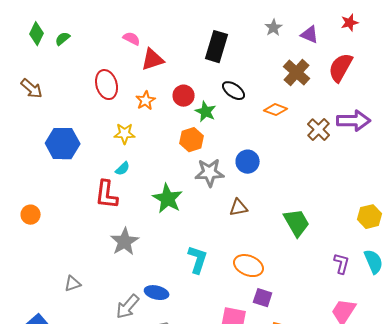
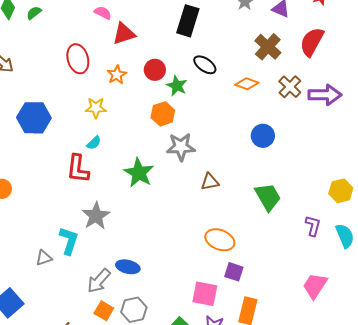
brown cross: (319, 130) -> (290, 87), moved
blue circle: (248, 162) -> (263, 136), moved
cyan L-shape: (198, 260) -> (69, 241), moved
purple L-shape: (342, 264) -> (313, 226), moved

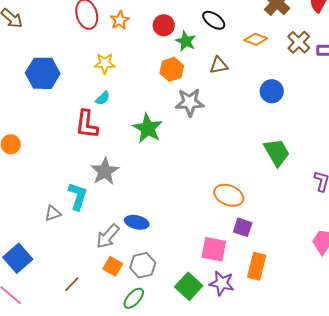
orange star: (117, 75) -> (120, 20), moved
brown triangle: (210, 182) -> (219, 65), moved

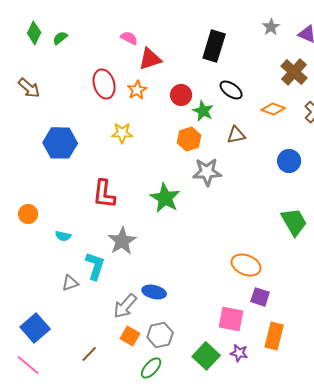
cyan semicircle: (103, 98) -> (63, 236), moved, turned 56
purple star: (222, 283) -> (239, 353), size x0.7

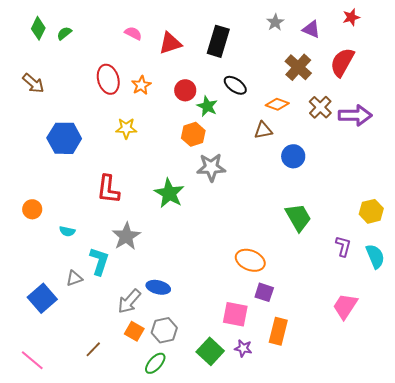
red triangle: (150, 59) -> (170, 43), moved
brown triangle: (236, 135) -> (263, 130), moved
blue square: (35, 328) -> (42, 298), moved

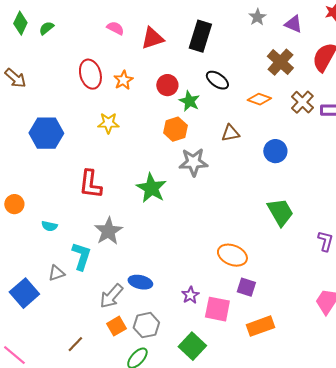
brown triangle: (263, 130) -> (230, 133), moved
orange square: (134, 331) -> (116, 326), turned 30
orange rectangle: (278, 331) -> (260, 326), turned 56
purple star: (243, 348) -> (190, 295), moved, turned 30

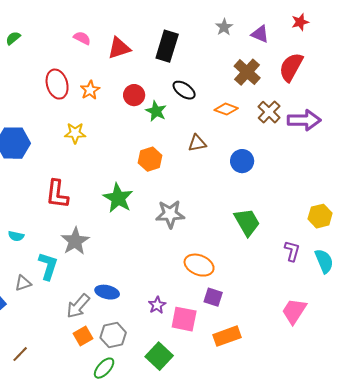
orange hexagon: (175, 129) -> (150, 159), moved
gray star: (193, 162) -> (170, 214), moved
brown line: (75, 344) -> (20, 354), moved

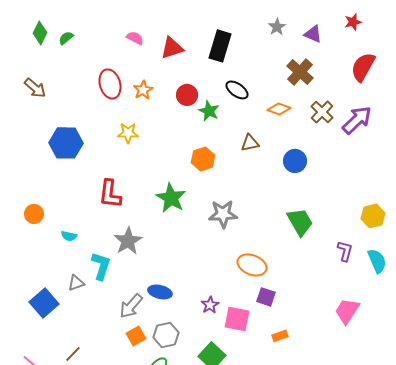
red semicircle: (291, 67) -> (363, 67), moved
purple arrow: (304, 120) -> (357, 120), turned -44
orange rectangle: (227, 336) -> (280, 336), size x0.6

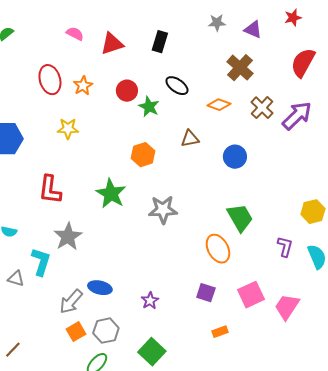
gray star: (277, 27) -> (217, 23), turned 30
black rectangle: (220, 46) -> (160, 42), size x0.7
orange ellipse: (252, 265) -> (218, 249), moved, turned 40
gray triangle: (76, 283) -> (16, 279), turned 36
pink square: (237, 319) -> (251, 295), moved, turned -36

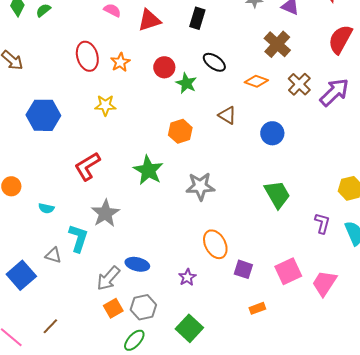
brown triangle: (190, 139) -> (227, 115), turned 42
red L-shape: (50, 190) -> (87, 166), turned 52
orange ellipse: (218, 249) -> (215, 244), moved

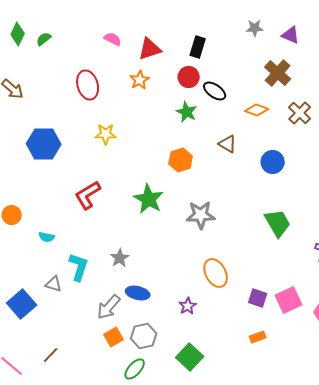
orange star: (120, 62) -> (140, 80), moved
red circle: (164, 67) -> (189, 77), moved
gray star: (105, 213) -> (120, 258), moved, size x0.7
purple square: (243, 269) -> (258, 298), moved

